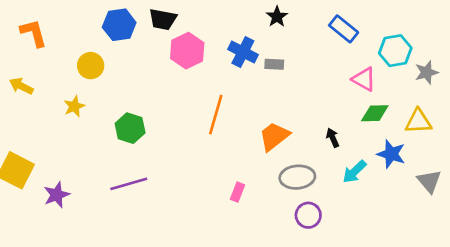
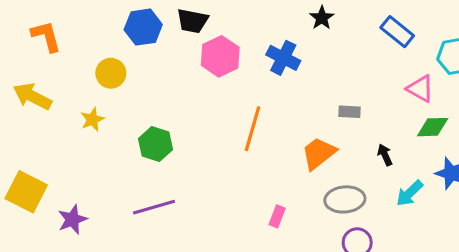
gray rectangle: (274, 64) -> (349, 112), moved
yellow arrow: (21, 86) -> (32, 96), size x1.4

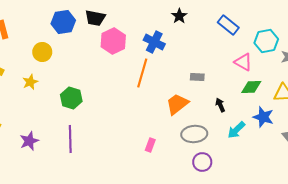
orange line: (252, 129) -> (142, 73), moved
purple line: (154, 207) -> (70, 139), turned -76
purple star: (72, 219) -> (29, 141), moved

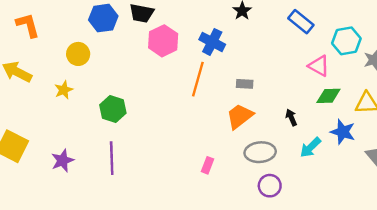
gray rectangle: (197, 77) -> (245, 84), moved

